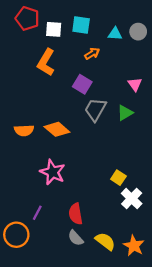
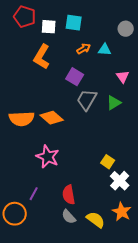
cyan triangle: (115, 34) -> (105, 50), moved
orange semicircle: (24, 130) -> (22, 119), size x1.4
orange star: (134, 246) -> (122, 212), moved

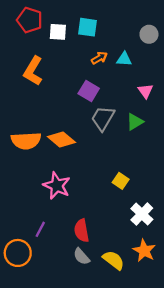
orange L-shape: (42, 57) -> (33, 71), moved
yellow square: (108, 162) -> (121, 181), moved

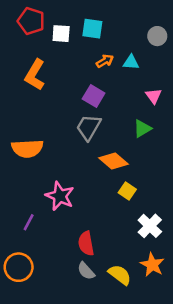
gray trapezoid: (103, 118) -> (89, 127), moved
orange diamond: (61, 139) -> (114, 161), moved
purple line: (40, 229) -> (29, 222), moved

